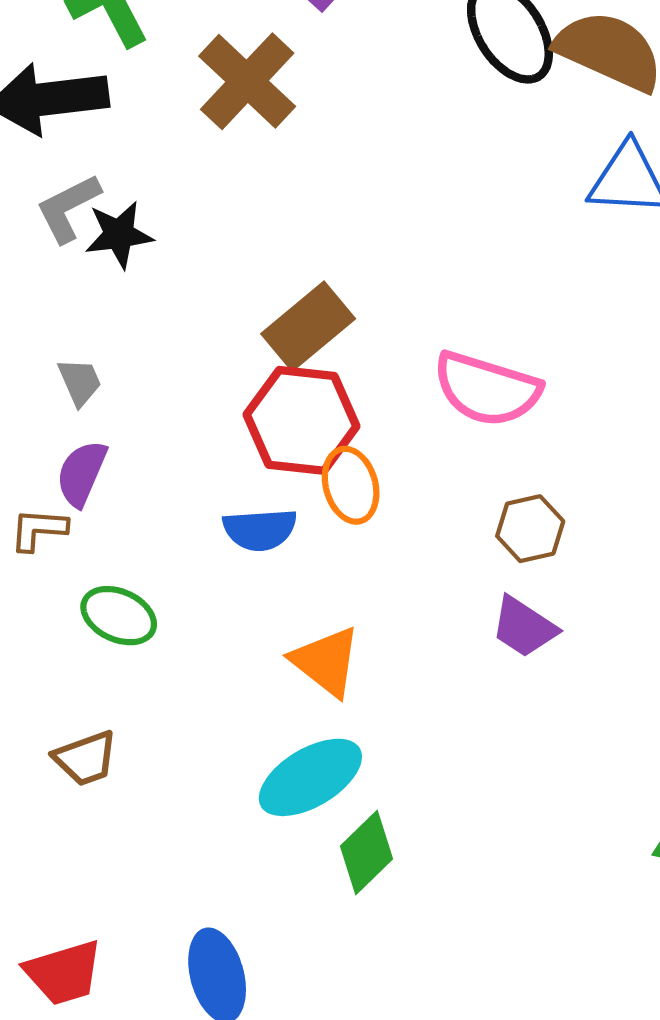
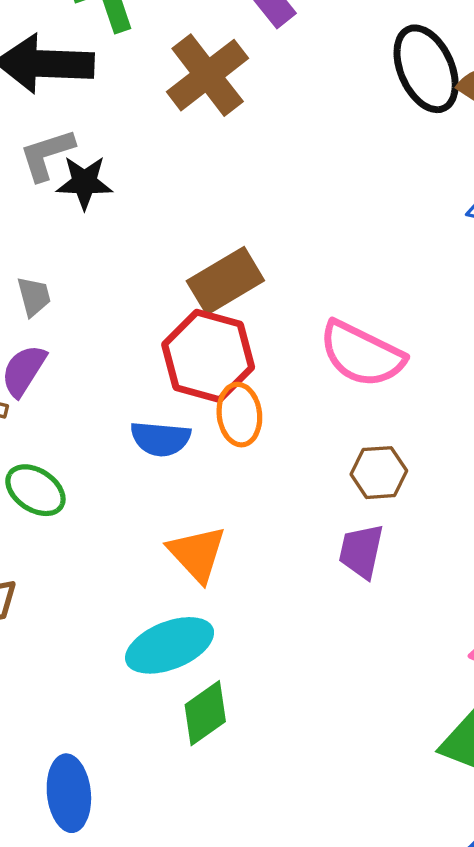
purple trapezoid: (524, 627) -> (361, 551), turned 60

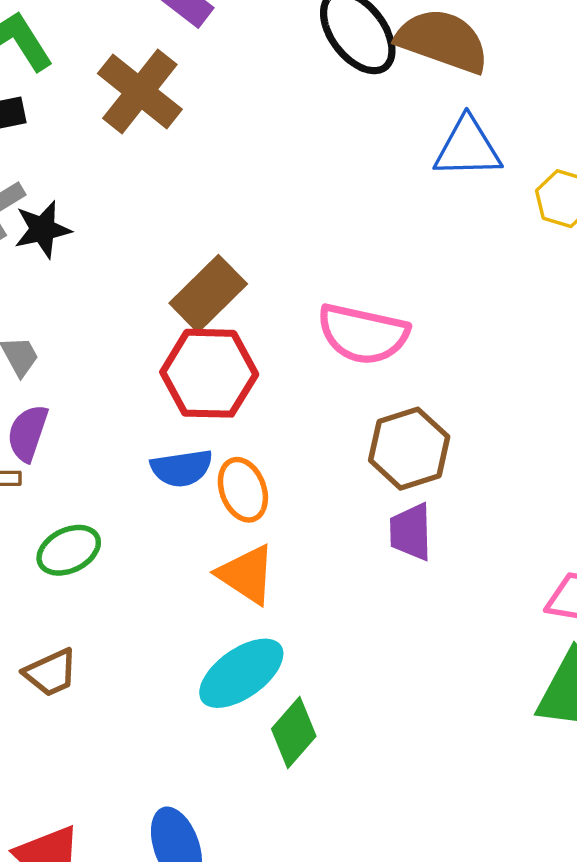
orange ellipse: (239, 415) -> (243, 490), moved
brown hexagon: (379, 473) -> (409, 449), size x1.4
green ellipse: (35, 490) -> (69, 550), turned -46

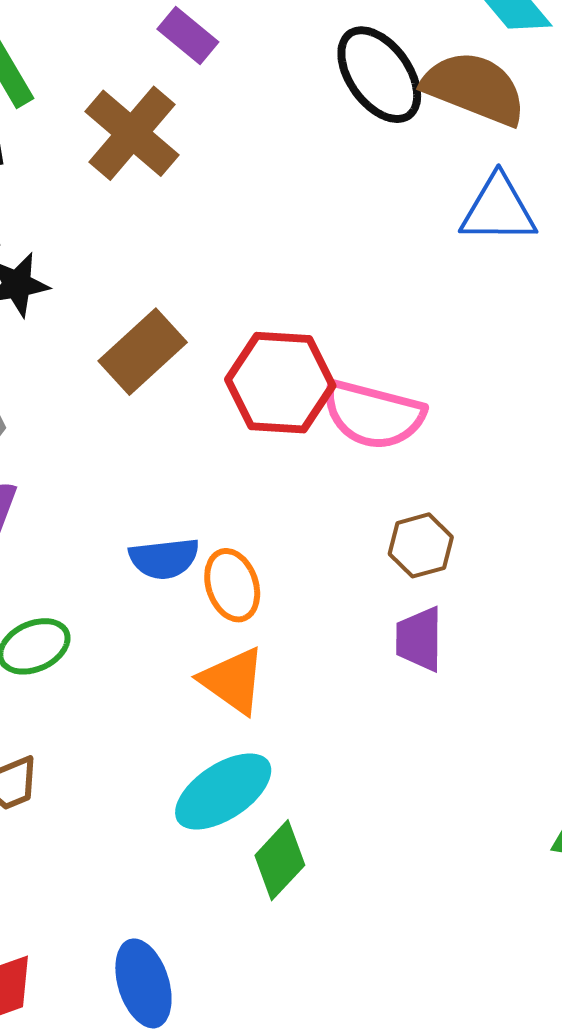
brown rectangle: (208, 294) -> (143, 352), moved
red hexagon: (209, 373) -> (280, 383), moved
brown hexagon: (409, 449) -> (421, 545), size x0.7

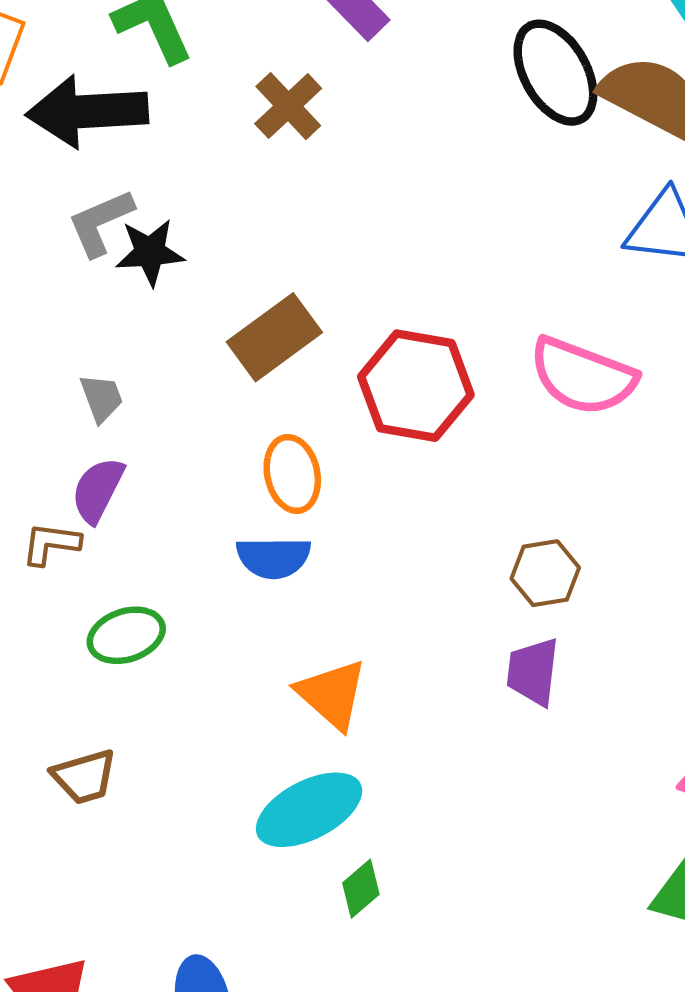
brown cross: (132, 133) -> (288, 106), size x0.7
pink semicircle: (373, 415) -> (583, 376), moved
orange ellipse: (232, 585) -> (292, 474), moved
green diamond: (280, 860) -> (361, 889), size x0.7

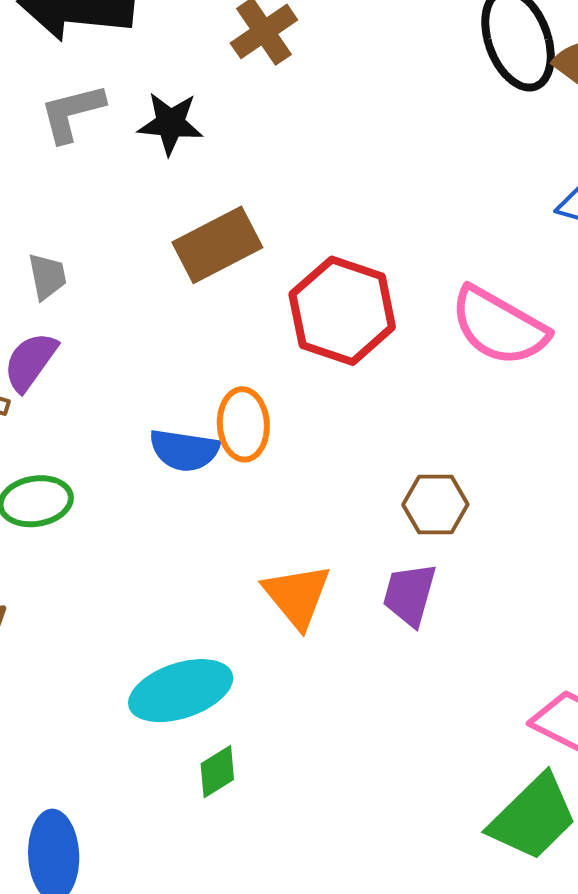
black star: (150, 252) -> (170, 123), moved
orange ellipse: (292, 474) -> (243, 424), moved
orange triangle: (332, 694) -> (297, 596), moved

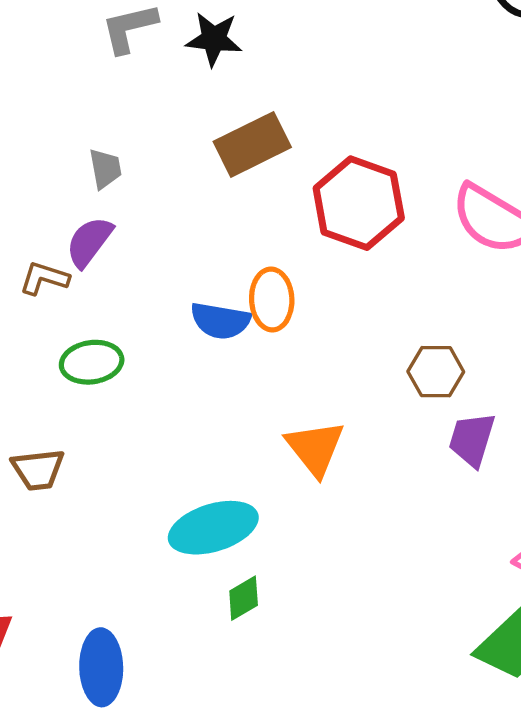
purple trapezoid: (410, 595) -> (472, 440), moved

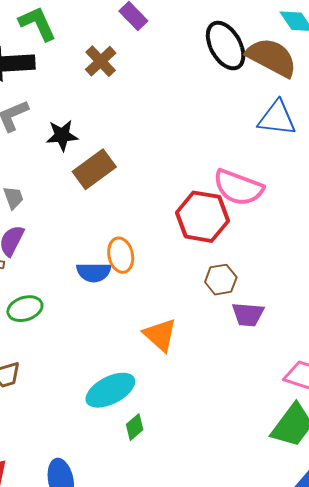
black star: (214, 39) -> (62, 135), moved
red hexagon: (359, 203) -> (202, 217), moved
purple trapezoid: (472, 440) -> (248, 314), turned -92

